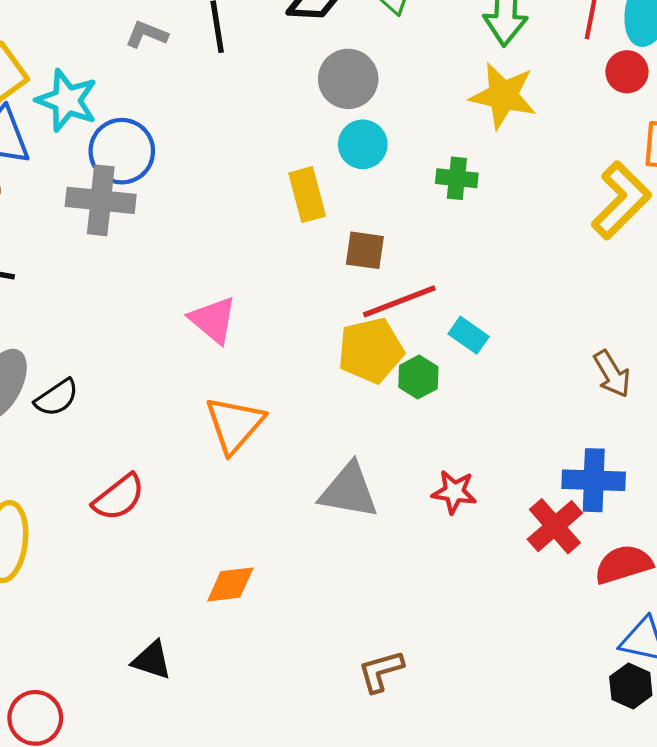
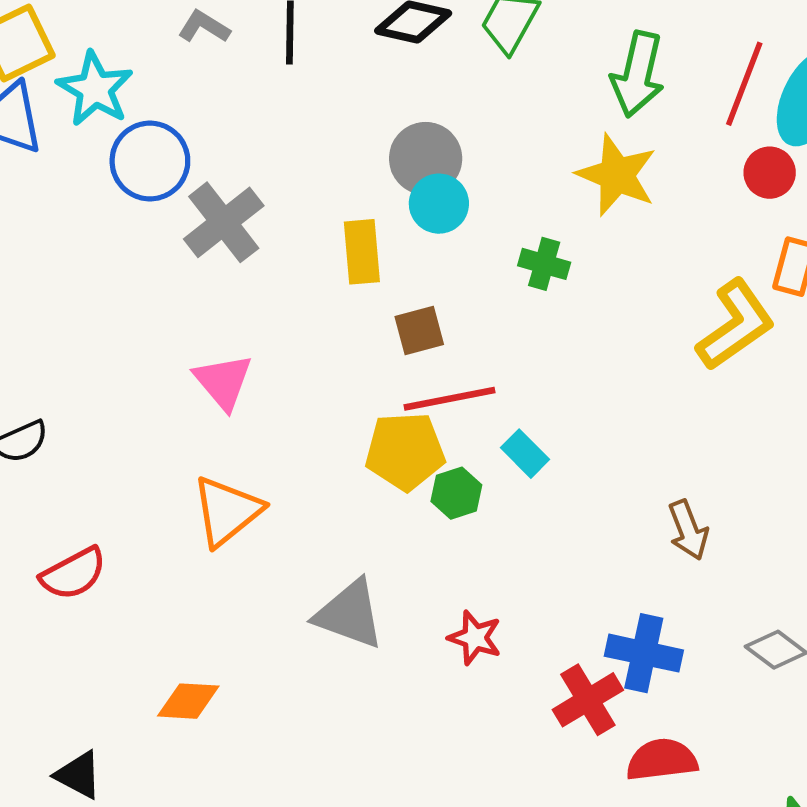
gray circle: (348, 79) -> (426, 158), moved
gray cross: (101, 200) -> (224, 222), moved, turned 36
brown square: (365, 250) -> (419, 331), turned -33

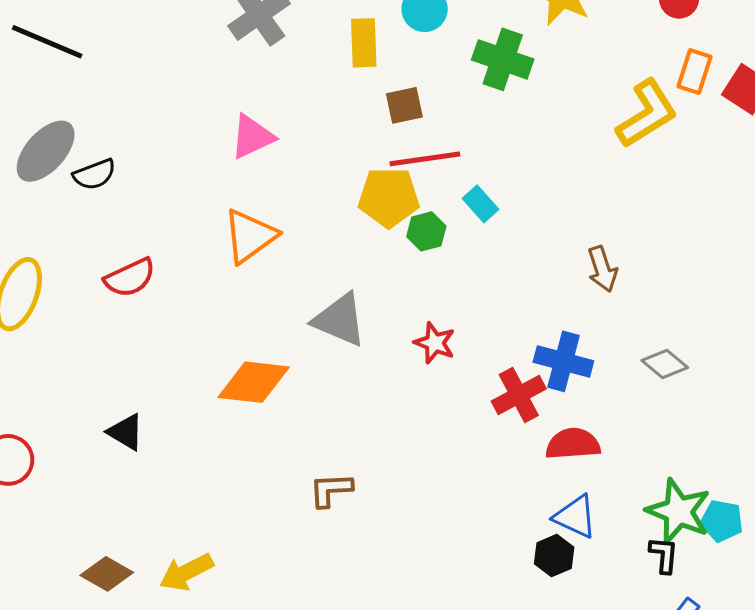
green cross: (544, 264) -> (503, 59), size x1.5
pink triangle: (223, 382) -> (252, 137), turned 42
orange diamond: (188, 701) -> (254, 382), moved, size x1.5

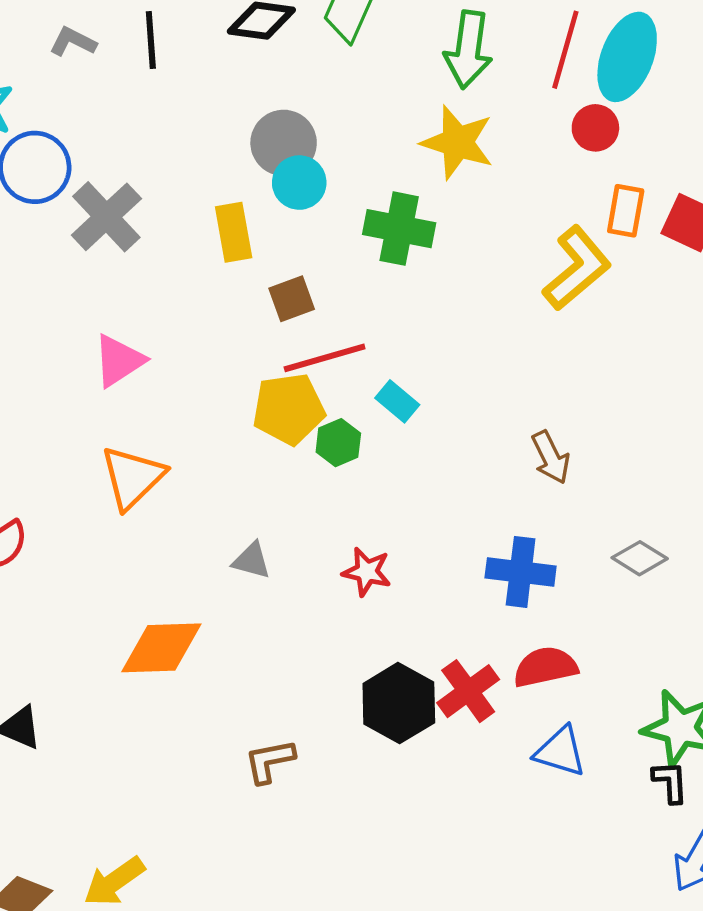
gray triangle: (340, 320) -> (252, 561), size x0.6
red cross: (519, 395) -> (468, 691), moved
black hexagon: (554, 556) -> (399, 703), moved, size x1.6

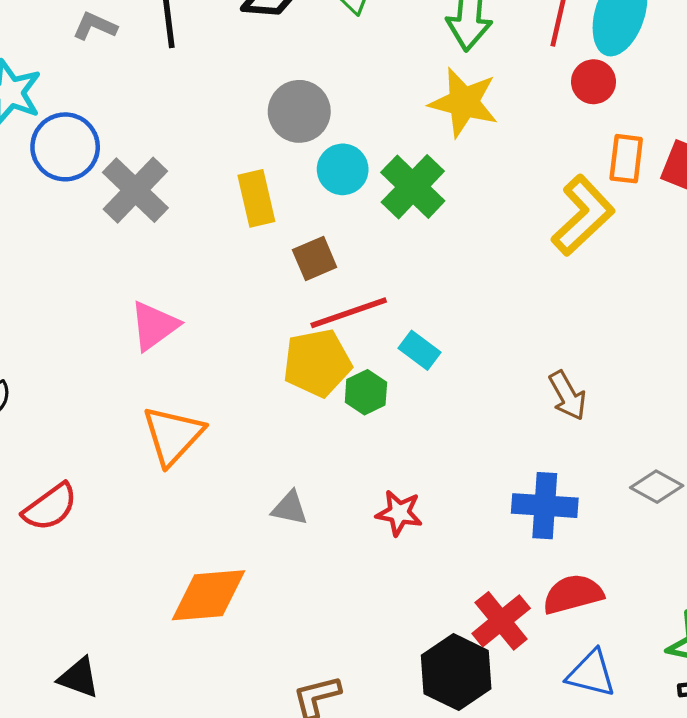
cyan circle: (299, 183) -> (343, 169), moved
green cross: (399, 229) -> (413, 187), turned 36
black hexagon: (399, 703) -> (456, 672), moved

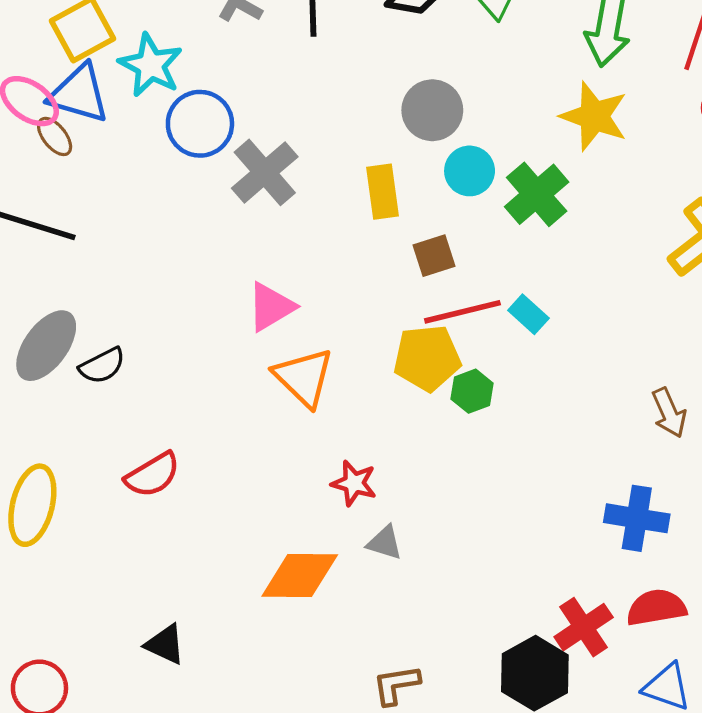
cyan rectangle: (420, 350) -> (528, 314), moved
orange triangle: (173, 435) -> (304, 377), moved, turned -34
gray triangle: (290, 508) -> (385, 543), moved
red star: (399, 513) -> (354, 483), moved

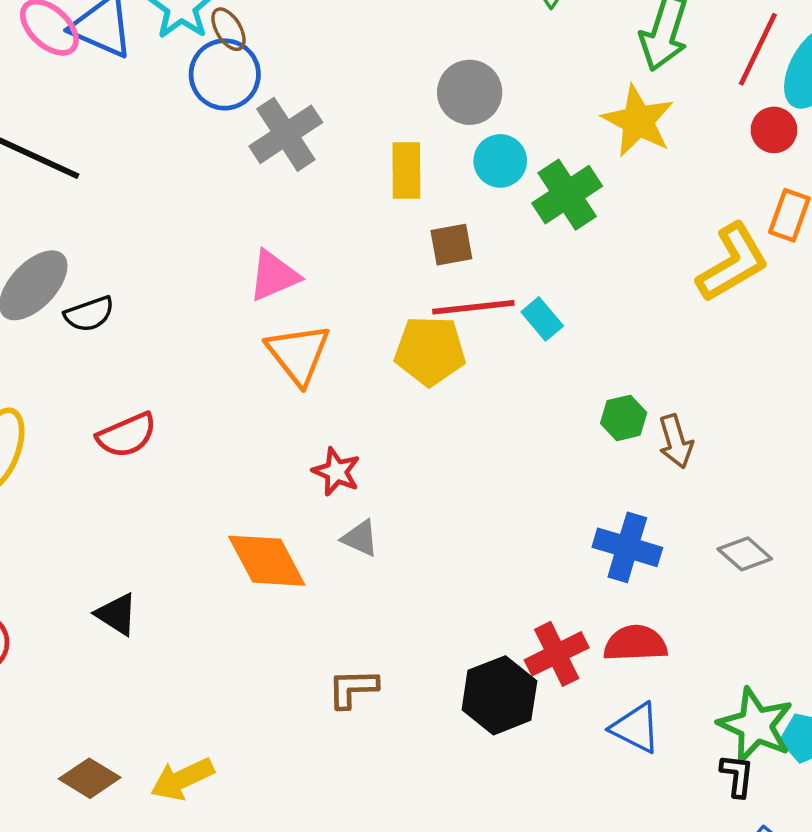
brown ellipse: (55, 136) -> (228, 29), moved
green hexagon: (472, 391) -> (624, 418), moved
orange diamond: (300, 576) -> (267, 561), turned 54

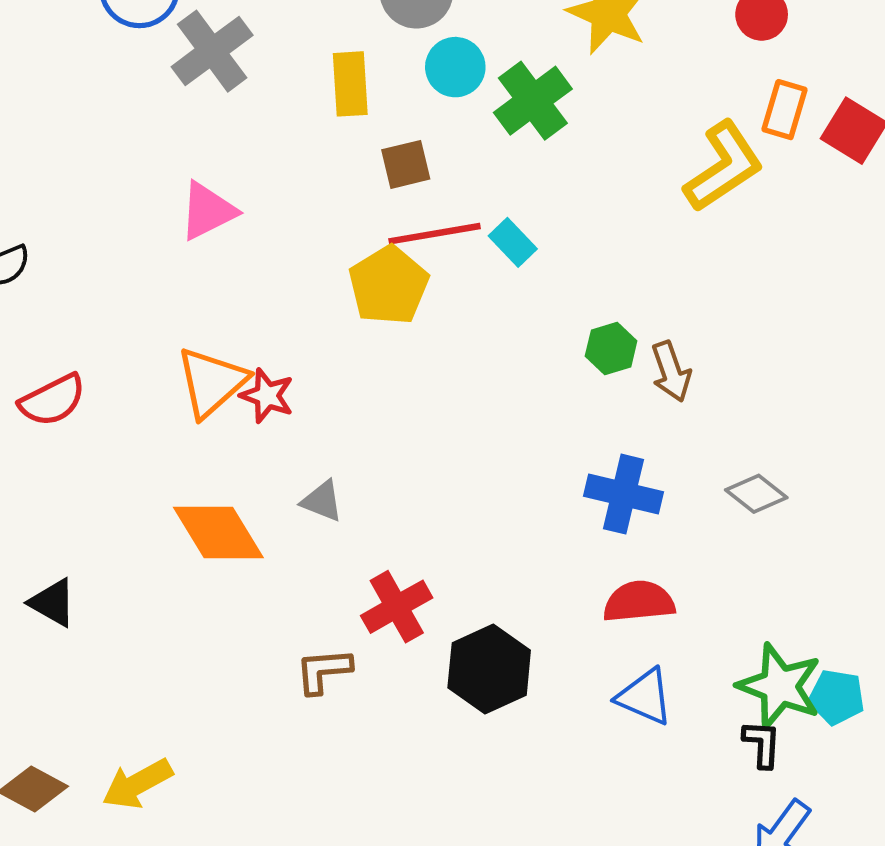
yellow pentagon: (430, 351) -> (389, 285), turned -30
orange triangle: (298, 354) -> (212, 382), moved, turned 30
red star: (336, 472) -> (267, 396), moved
red cross: (557, 654) -> (397, 607), moved

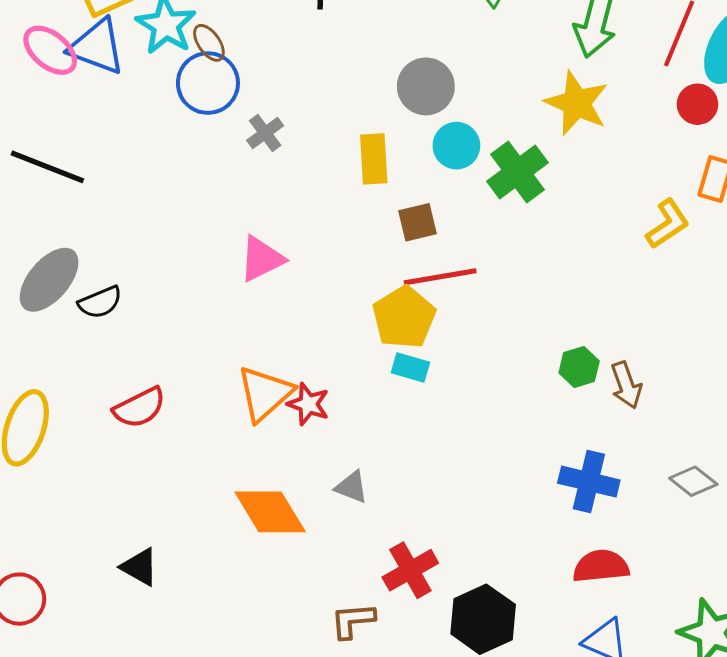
gray cross: (212, 51) -> (265, 133), size x0.6
yellow L-shape: (724, 167) -> (668, 224), size x0.7
cyan rectangle: (513, 242) -> (410, 368), moved, turned -30

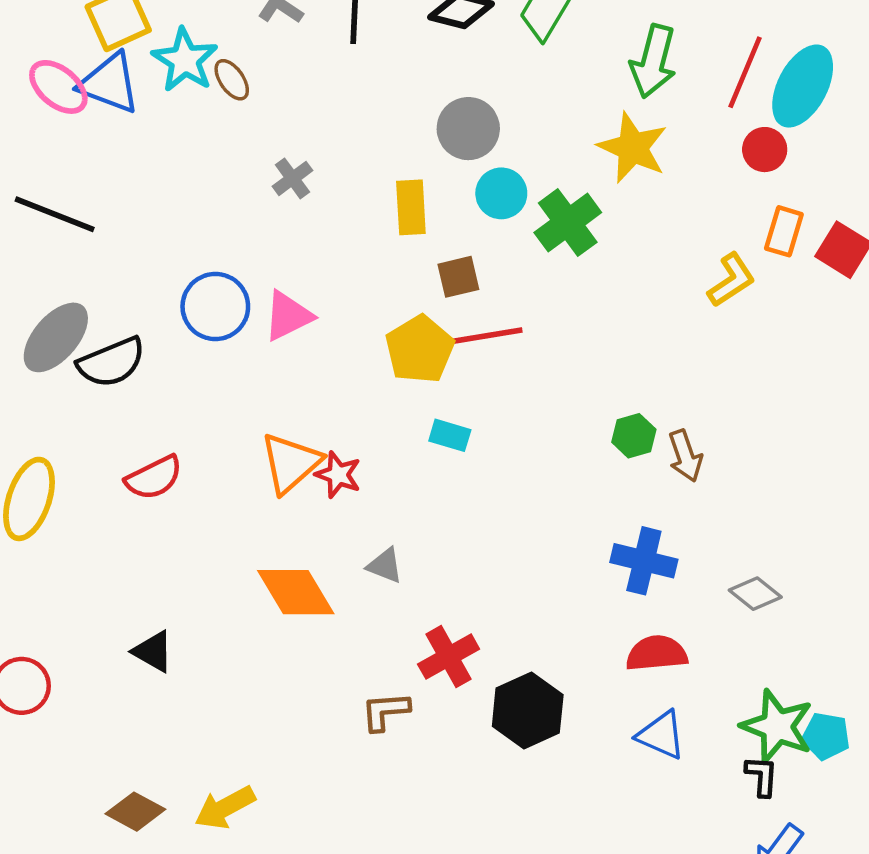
blue circle: (208, 83) -> (215, 307), moved
black semicircle: (100, 302) -> (111, 362), size x1.4
yellow pentagon: (404, 317) -> (420, 349), moved
gray diamond: (693, 481) -> (755, 594), moved

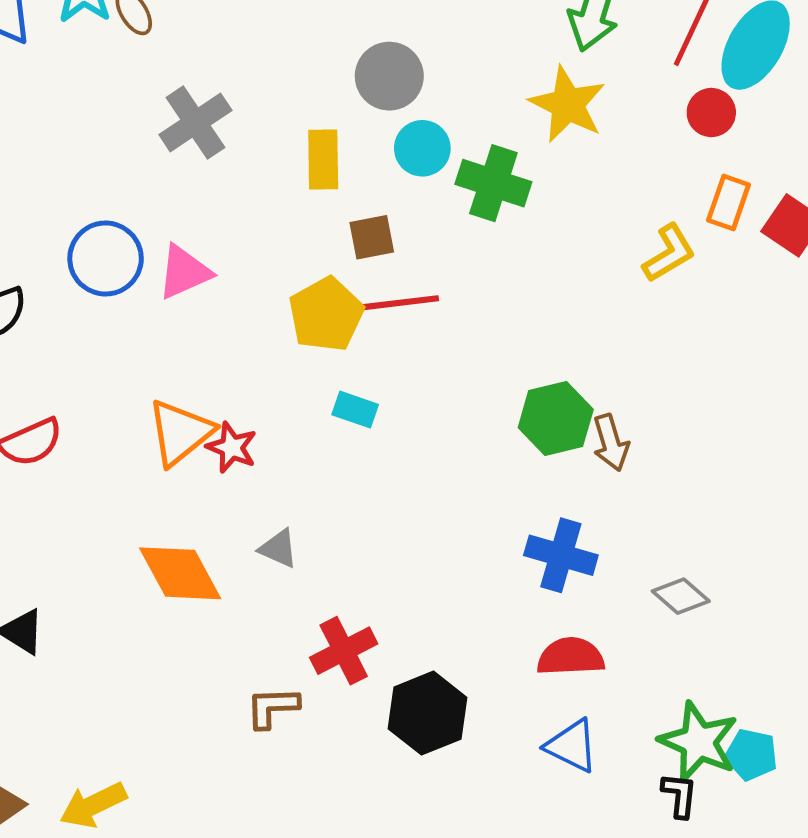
gray cross: (292, 178) -> (195, 122), size x1.6
green cross: (568, 223) -> (493, 183), turned -38
green hexagon: (634, 436) -> (556, 418), size x1.5

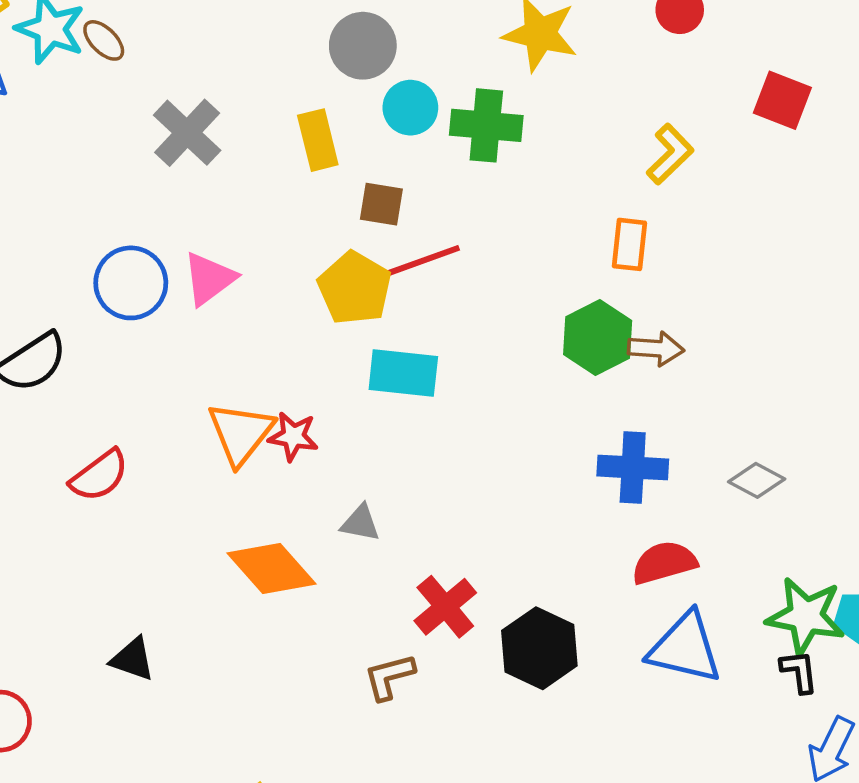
orange rectangle: (729, 203) -> (629, 244), moved
brown square: (372, 237) -> (381, 204), turned 33
cyan rectangle: (355, 410) -> (403, 373), size x1.6
brown arrow: (611, 443) -> (656, 349), turned -56
blue triangle: (572, 746) -> (685, 648), size x1.4

